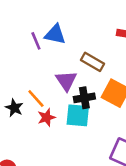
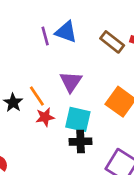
brown rectangle: (92, 62) -> (112, 42), moved
black cross: (84, 98) -> (81, 142), moved

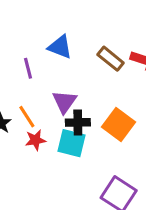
purple line: (45, 36) -> (28, 68), moved
black cross: (81, 142) -> (78, 122), moved

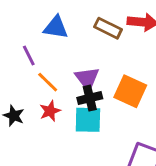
purple triangle: (64, 102) -> (87, 78), moved
orange line: (27, 117) -> (48, 82), moved
red star: (35, 140) -> (50, 111), moved

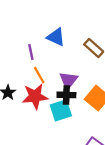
red star: (50, 111) -> (35, 96), size x1.6
cyan square: (88, 120) -> (61, 110), turned -35

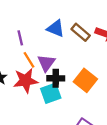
blue triangle: (56, 37) -> (56, 28), moved
purple triangle: (68, 80) -> (46, 63), moved

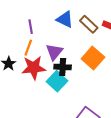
orange line: (29, 60) -> (28, 48), moved, turned 49
orange square: (85, 80) -> (93, 58), moved
cyan square: (51, 93) -> (57, 81), turned -30

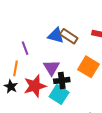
brown rectangle: (89, 24) -> (69, 36), moved
orange line: (28, 48) -> (15, 68), moved

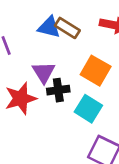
cyan square: (59, 94) -> (88, 109), moved

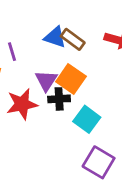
orange square: (96, 71) -> (71, 79), moved

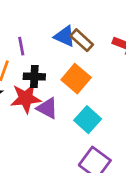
purple triangle: (46, 81) -> (47, 108), moved, turned -40
black cross: (59, 99) -> (34, 77), moved

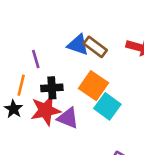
cyan square: (88, 120) -> (107, 106), moved

